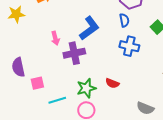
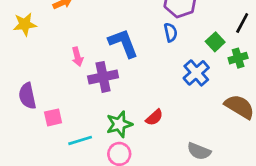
blue L-shape: (89, 28) -> (123, 43), turned -75
blue cross: (129, 46) -> (196, 73), moved, turned 36
red semicircle: (112, 83) -> (154, 117), turned -64

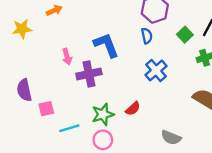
green square: (215, 42) -> (185, 35), moved
blue cross: (196, 73) -> (156, 70), moved

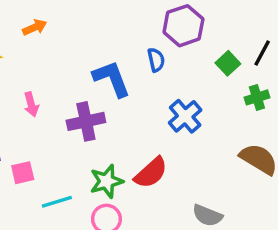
blue semicircle: (147, 36) -> (156, 60), moved
pink arrow: (67, 57) -> (31, 104), moved
red semicircle: (133, 109) -> (151, 173), size x1.5

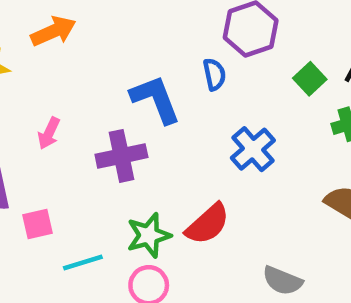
orange arrow: (35, 27) -> (53, 31), size x1.4
pink arrow: (31, 104) -> (49, 133), turned 40

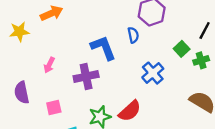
green square: (310, 79) -> (182, 49), moved
pink square: (38, 224) -> (54, 108), moved

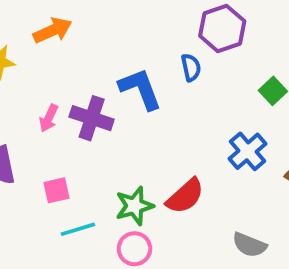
blue cross: (153, 73) -> (248, 151), moved
purple cross: (86, 76) -> (92, 118), moved, turned 30

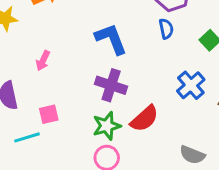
blue semicircle: (191, 67) -> (166, 29), moved
purple cross: (92, 118) -> (111, 85), moved
cyan line: (78, 229) -> (27, 137), moved

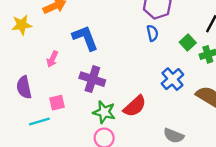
blue L-shape: (111, 39) -> (85, 38), moved
purple cross: (111, 85) -> (92, 79), moved
green star: (107, 126) -> (104, 112), turned 30

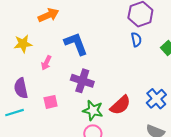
yellow star: (22, 25) -> (23, 44), moved
blue cross: (172, 79) -> (156, 99), moved
cyan line: (39, 121) -> (15, 113), moved

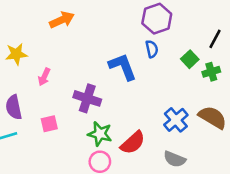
orange arrow: (48, 15) -> (62, 20), moved
blue L-shape: (76, 44) -> (123, 67), moved
red semicircle: (120, 105) -> (133, 143), moved

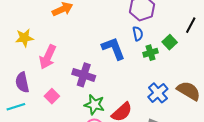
green cross: (211, 72) -> (150, 53), moved
pink arrow: (44, 77) -> (48, 57), size x1.6
pink square: (49, 124) -> (52, 96), turned -32

